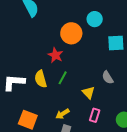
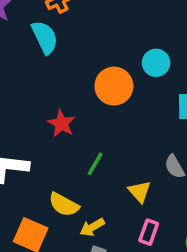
red star: (55, 55) -> (61, 124), moved
yellow semicircle: (41, 79) -> (64, 205), moved, turned -48

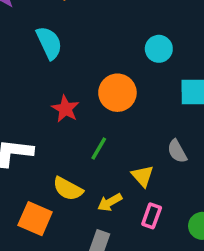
cyan semicircle: (45, 37) -> (49, 43), moved
orange circle: (114, 86) -> (117, 93), moved
yellow arrow: (92, 227) -> (110, 202), moved

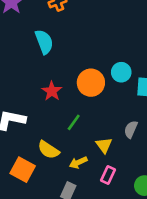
cyan circle: (159, 49) -> (121, 72), moved
gray semicircle: (177, 151) -> (131, 129), turned 48

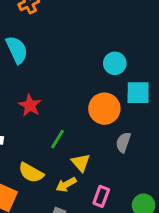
cyan circle: (121, 72) -> (115, 63), moved
orange circle: (91, 83) -> (104, 109), moved
yellow triangle: (104, 145) -> (81, 163), moved

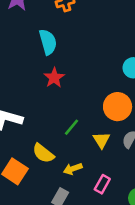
red star: (30, 105) -> (54, 78), moved
yellow triangle: (81, 163) -> (101, 140), moved

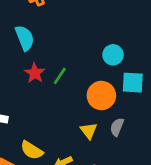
green line: (71, 127) -> (60, 76), moved

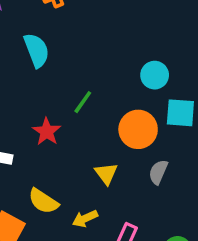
red star: (35, 73) -> (47, 132), moved
yellow triangle: (89, 131) -> (106, 174), moved

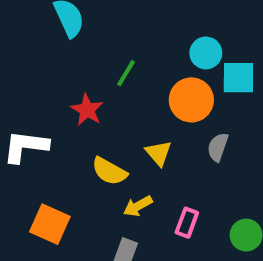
cyan circle: (155, 75) -> (206, 53), moved
yellow semicircle: (43, 201) -> (109, 171), moved

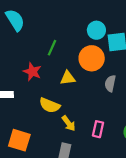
yellow triangle: (158, 153) -> (68, 78), moved, turned -49
yellow arrow: (138, 206) -> (69, 123), turned -91

